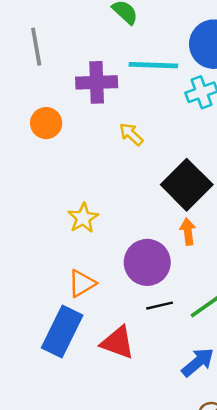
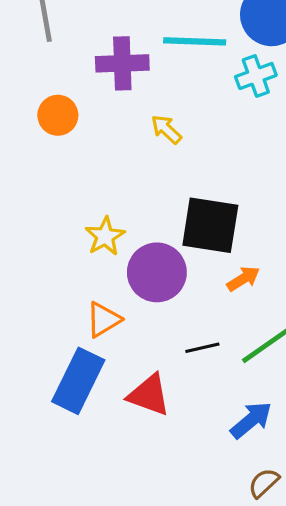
black square: (187, 185) -> (210, 225), moved, turned -36
orange arrow: (188, 232) -> (243, 279), moved, turned 65
purple circle: (147, 262) -> (157, 272), moved

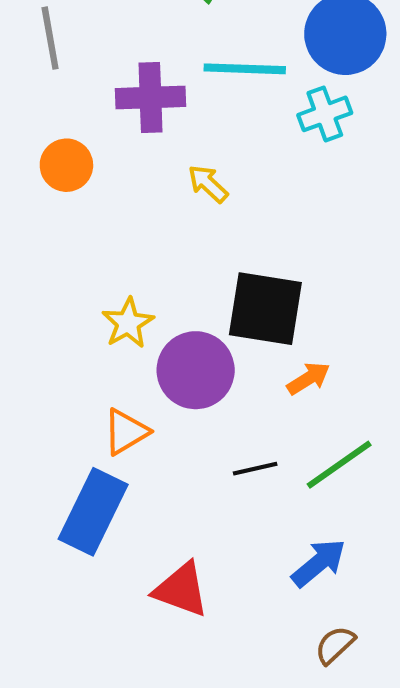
red triangle: (149, 395) -> (181, 590), moved

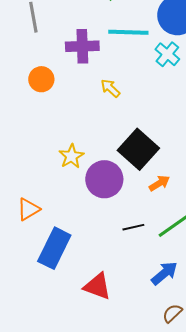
cyan cross: (325, 114) -> (167, 54), turned -30
black square: (265, 309) -> (138, 149), turned 33
orange triangle: (126, 432) -> (28, 209), moved

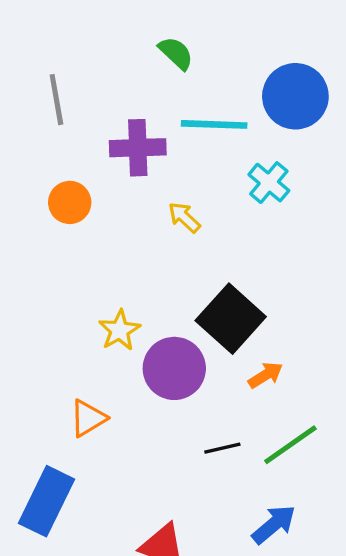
cyan cross: (167, 54) -> (269, 183), moved
orange triangle: (28, 209) -> (88, 418), moved
blue rectangle: (54, 248) -> (46, 501), moved

